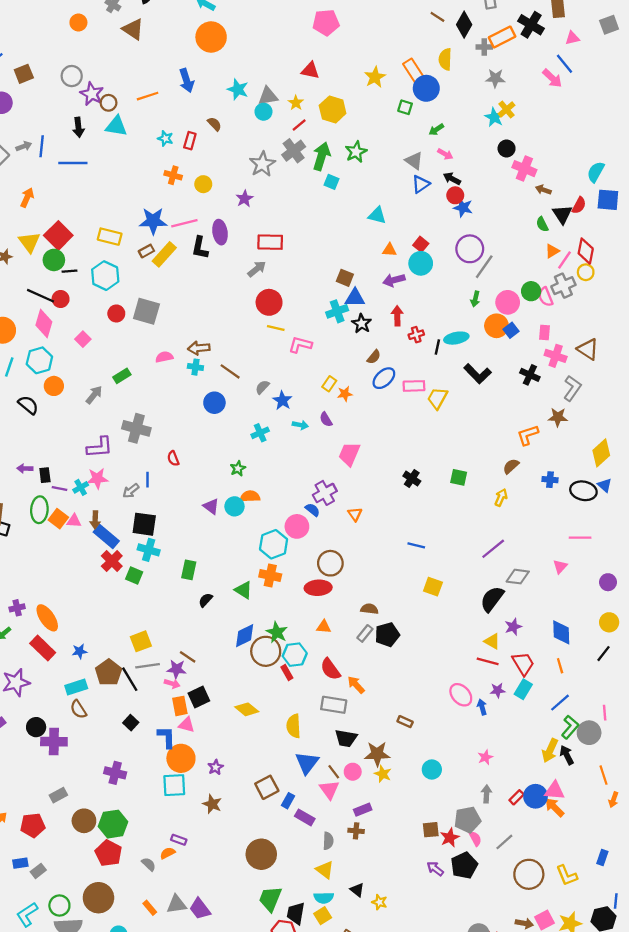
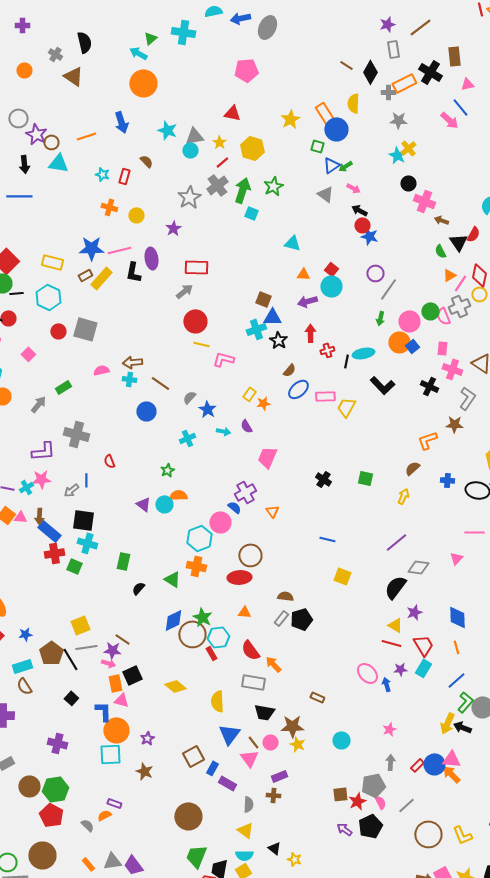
blue triangle: (421, 184) -> (331, 165), moved
purple circle: (470, 249) -> (375, 273), size x0.7
red cross: (112, 561) -> (54, 553), turned 36
black arrow: (567, 755) -> (462, 727), turned -42

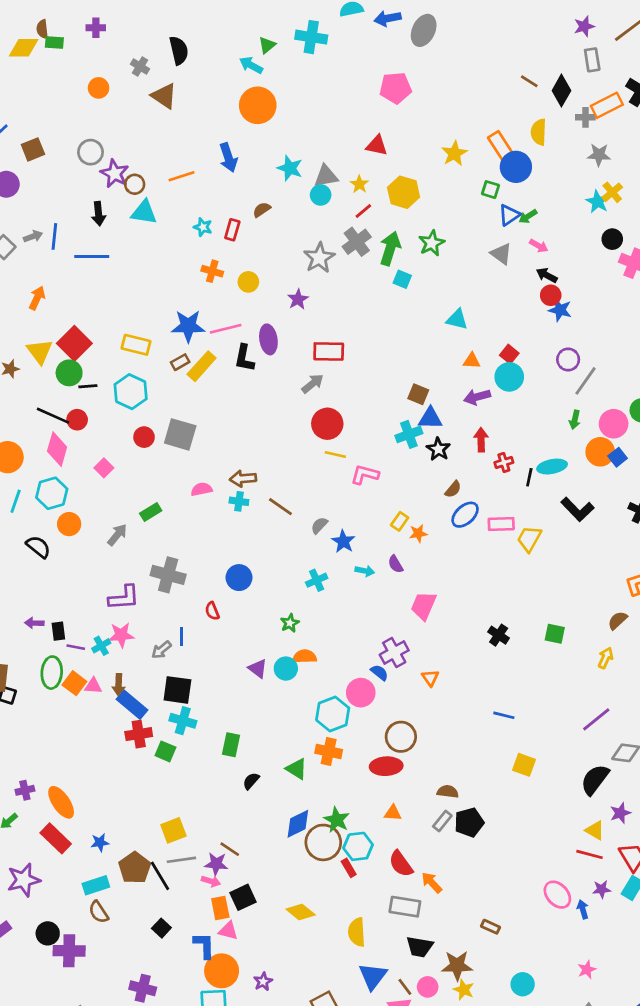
brown semicircle: (146, 161) -> (262, 210), turned -80
blue circle: (146, 411) -> (239, 578), moved

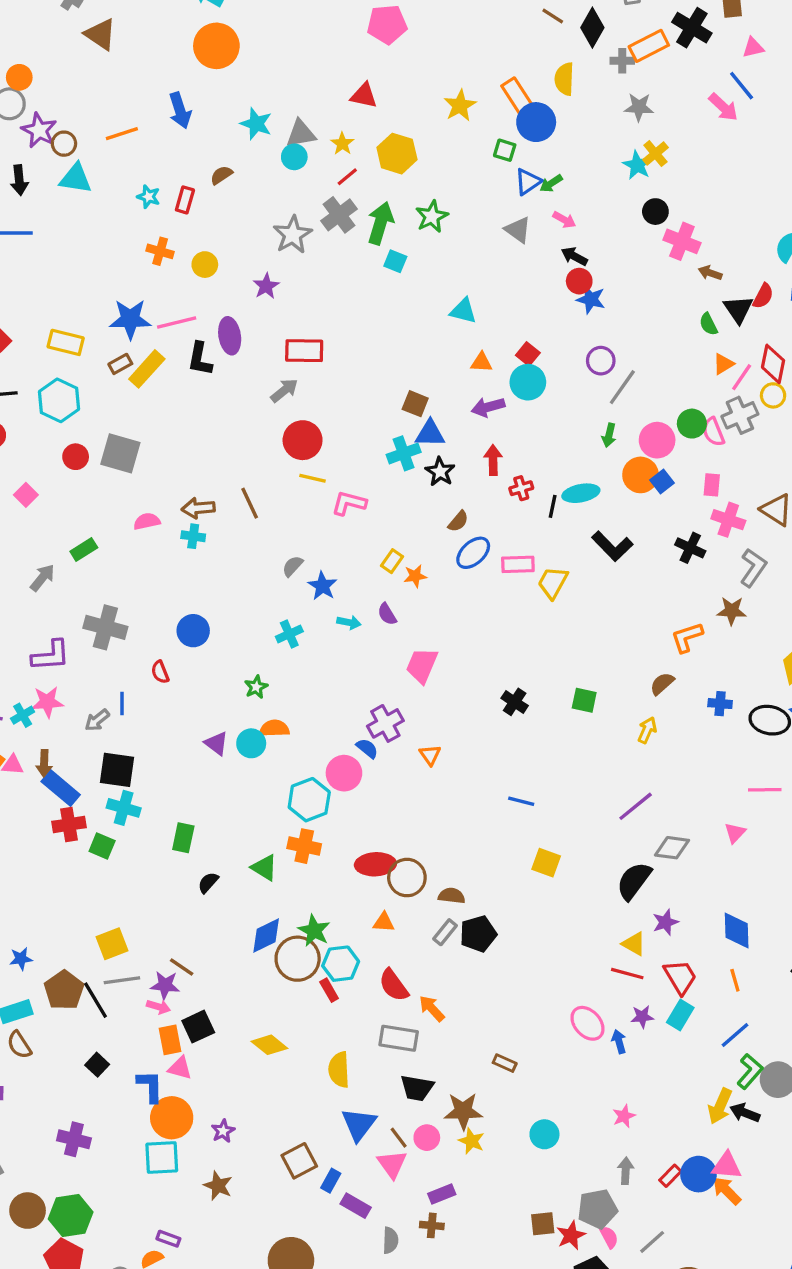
orange circle: (99, 88) -> (19, 77), moved
brown line: (280, 507) -> (250, 503), moved, turned 30
brown circle: (401, 737) -> (407, 878), moved

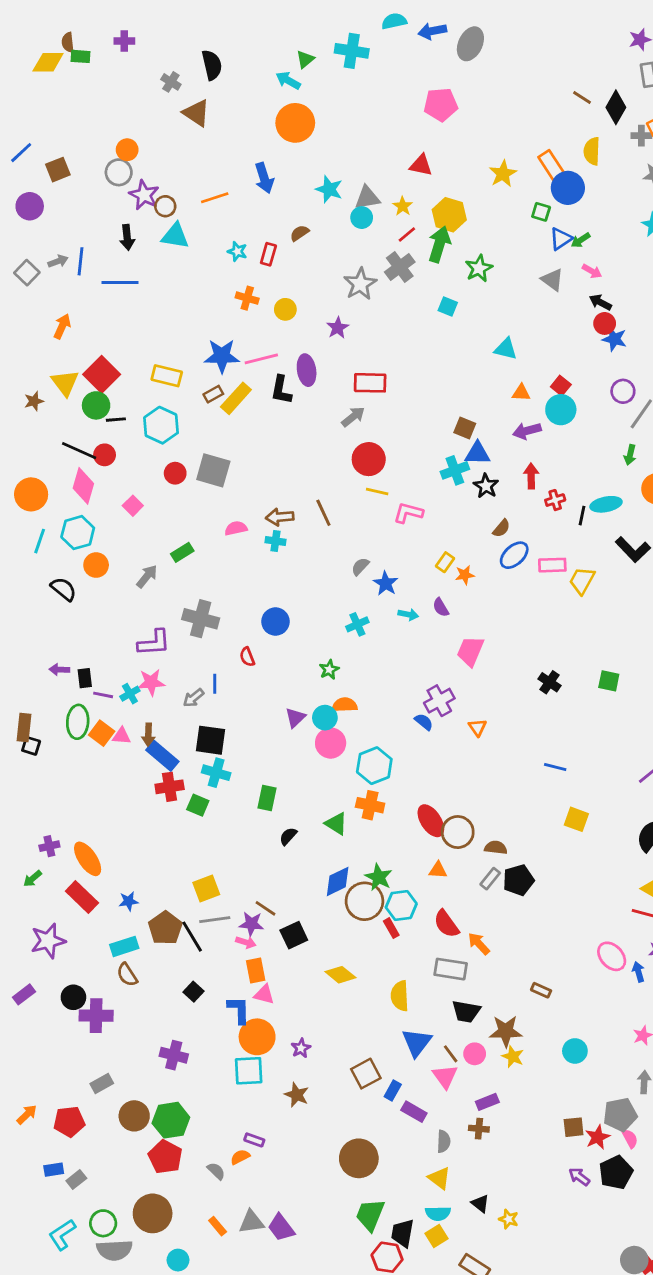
green arrow: (380, 223) -> (439, 244), moved
purple triangle: (216, 743) -> (295, 718), turned 40
pink circle: (344, 773) -> (331, 743), moved
red ellipse: (375, 864) -> (431, 821), turned 60
black square: (198, 1027) -> (294, 935), moved

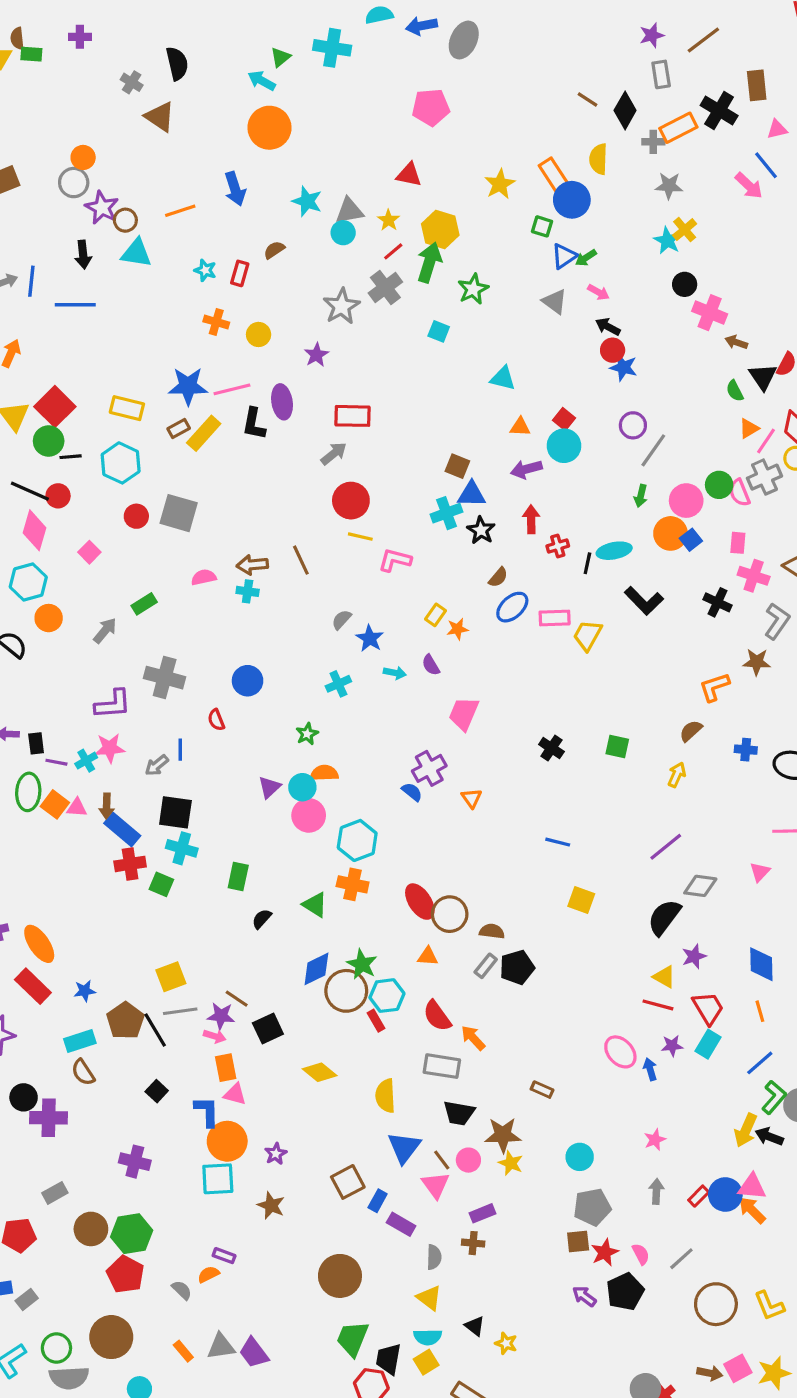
gray pentagon: (620, 1115) -> (592, 1207), moved

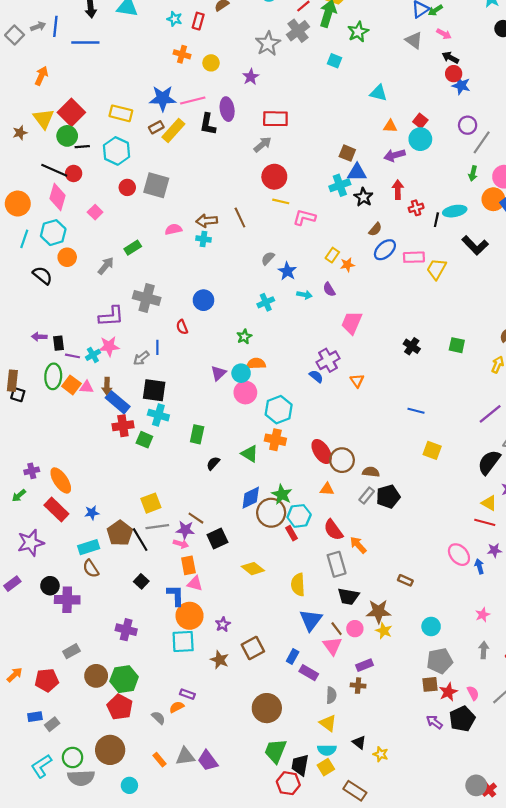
gray rectangle: (442, 1066) -> (337, 564), turned 65
brown square: (348, 1182) -> (253, 648), moved

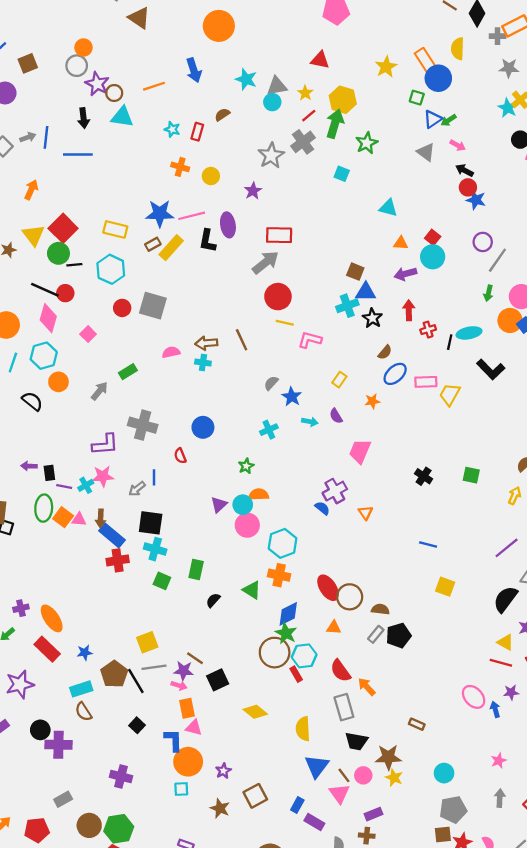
gray arrow: (263, 144) -> (265, 262), size x1.4
orange star: (347, 265) -> (372, 401), moved
green square: (144, 440) -> (162, 581), moved
blue diamond: (251, 498) -> (288, 614), moved
cyan square: (183, 642) -> (181, 789), size x0.6

